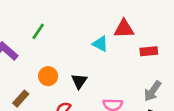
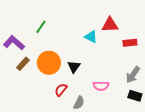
orange circle: (48, 76) -> (49, 63), size x1.5
brown rectangle: (21, 99) -> (23, 64), moved

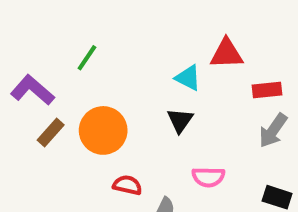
black triangle: (74, 67) -> (180, 120), moved
gray arrow: (133, 75) -> (273, 130), moved
red semicircle: (61, 90) -> (127, 185), turned 64

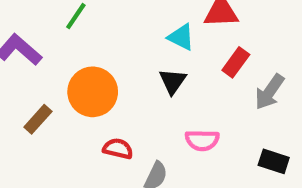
red rectangle: (267, 90) -> (236, 62), moved, turned -48
brown rectangle: (51, 132) -> (38, 119), moved

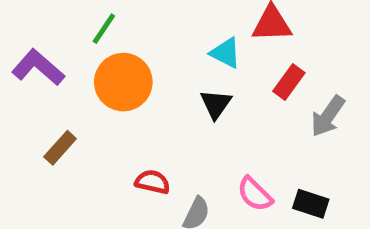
orange circle: (93, 92) -> (123, 82), moved
pink semicircle: (202, 140) -> (255, 194), moved, turned 44
black rectangle: (274, 161) -> (311, 204), moved

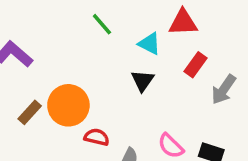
green line: (104, 29) -> (102, 24), moved, turned -75
orange circle: (123, 82) -> (68, 105), moved

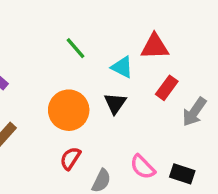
orange circle: (68, 105) -> (69, 110), moved
red semicircle: (97, 137) -> (70, 158), turned -70

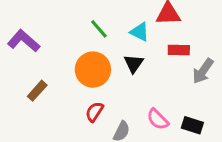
green line: (76, 48) -> (99, 29), moved
red rectangle: (167, 88) -> (179, 50), turned 55

